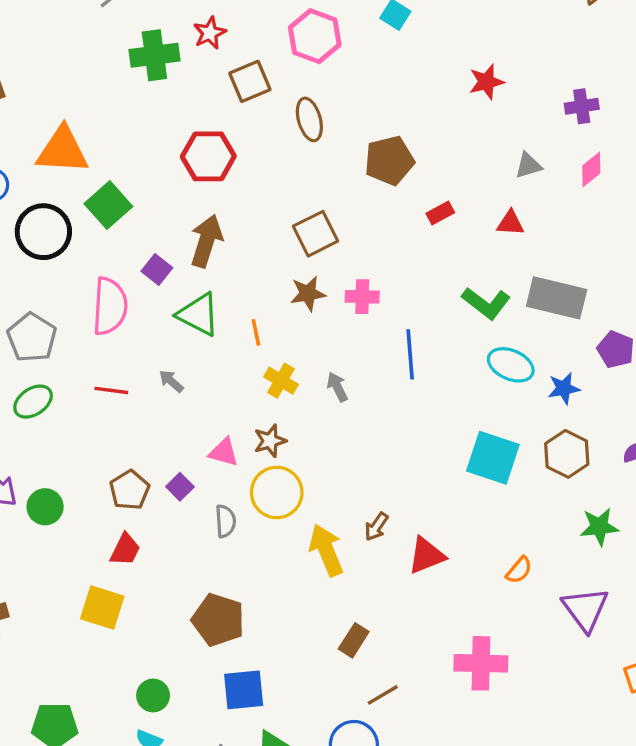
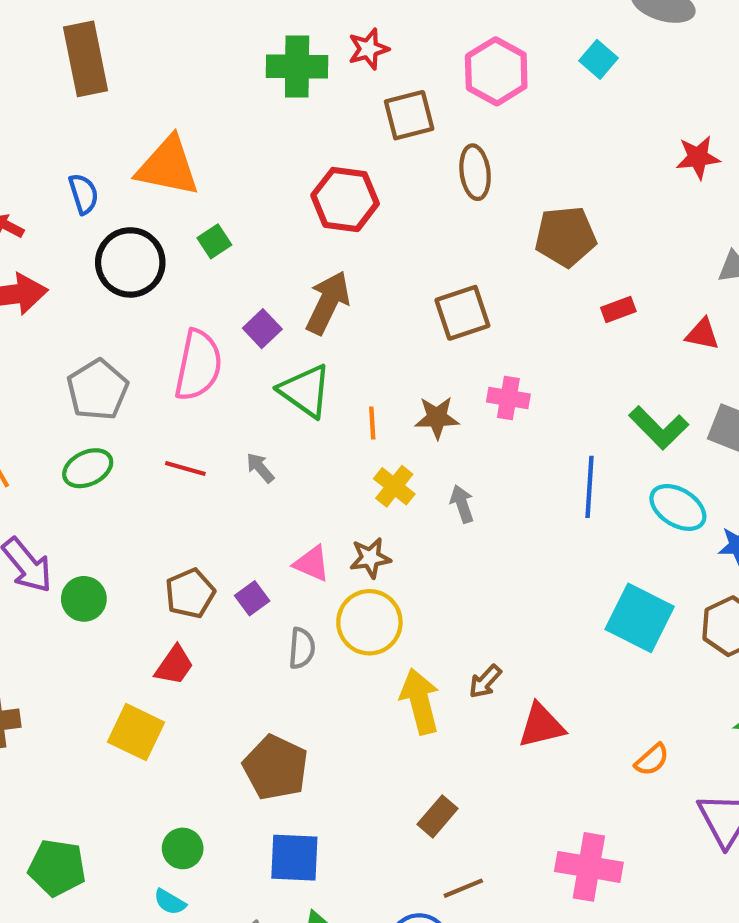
green square: (108, 205) -> (214, 241), size x0.6
brown star: (308, 294) -> (437, 418), moved
blue line: (410, 354) -> (590, 487), moved

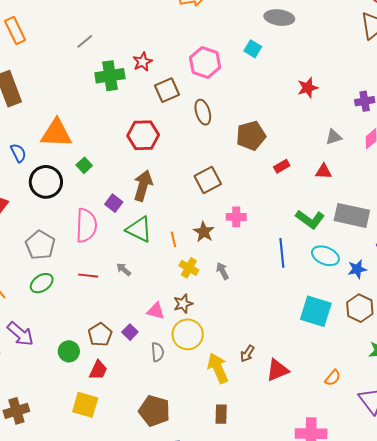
brown star: (437, 418) -> (204, 232), turned -30
green circle: (84, 599) -> (69, 351), moved
brown rectangle: (437, 816) -> (221, 414), moved, turned -30

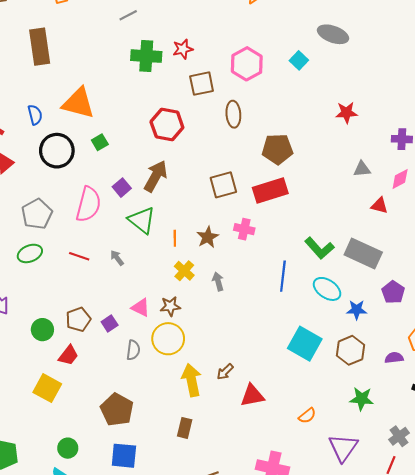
red rectangle: (282, 166) -> (270, 191), moved, size x2.0
red triangle: (324, 171) -> (379, 205), moved

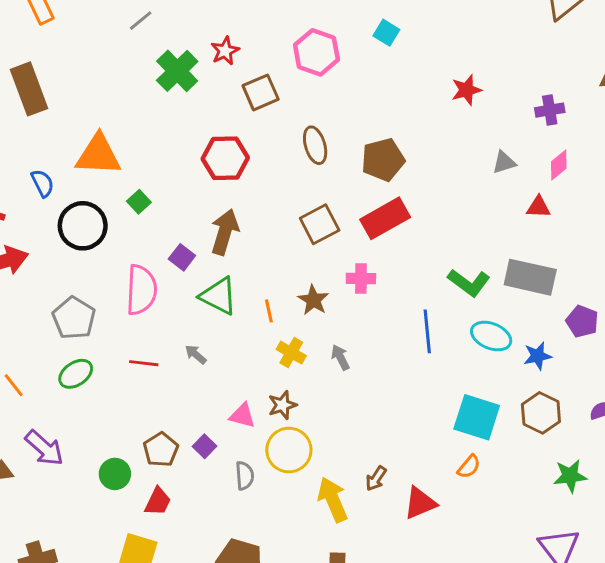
green cross: (146, 56) -> (177, 71), turned -36
brown ellipse: (233, 114) -> (315, 145), moved
orange semicircle: (307, 416) -> (469, 467), moved

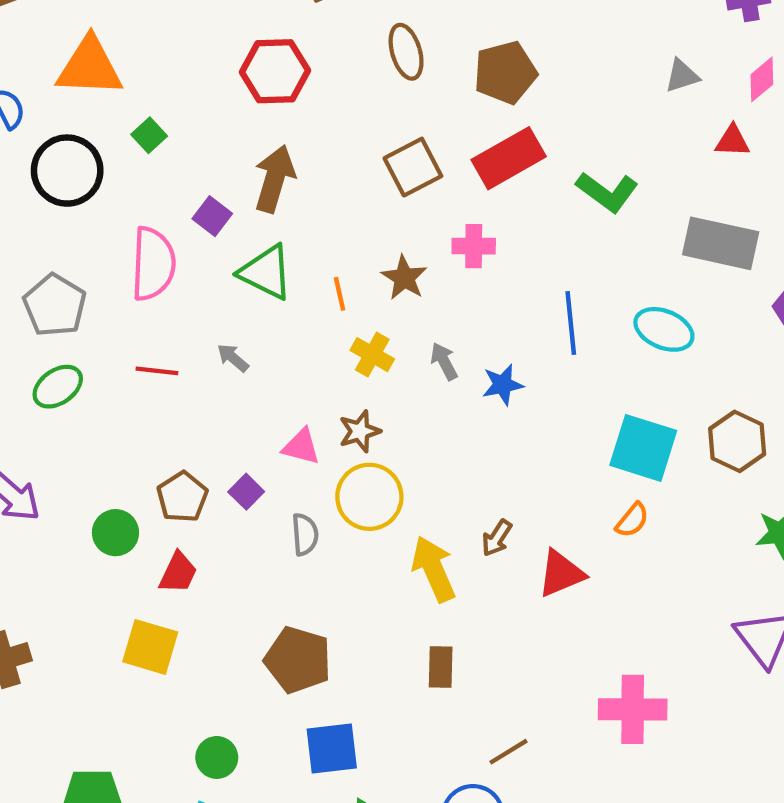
green L-shape: (469, 283) -> (607, 192), moved
blue star: (537, 356) -> (503, 385), moved

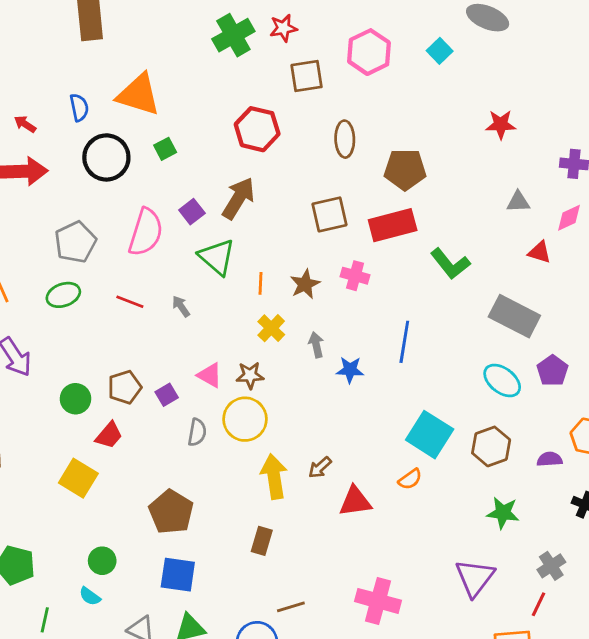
cyan ellipse: (664, 329) -> (502, 380), moved

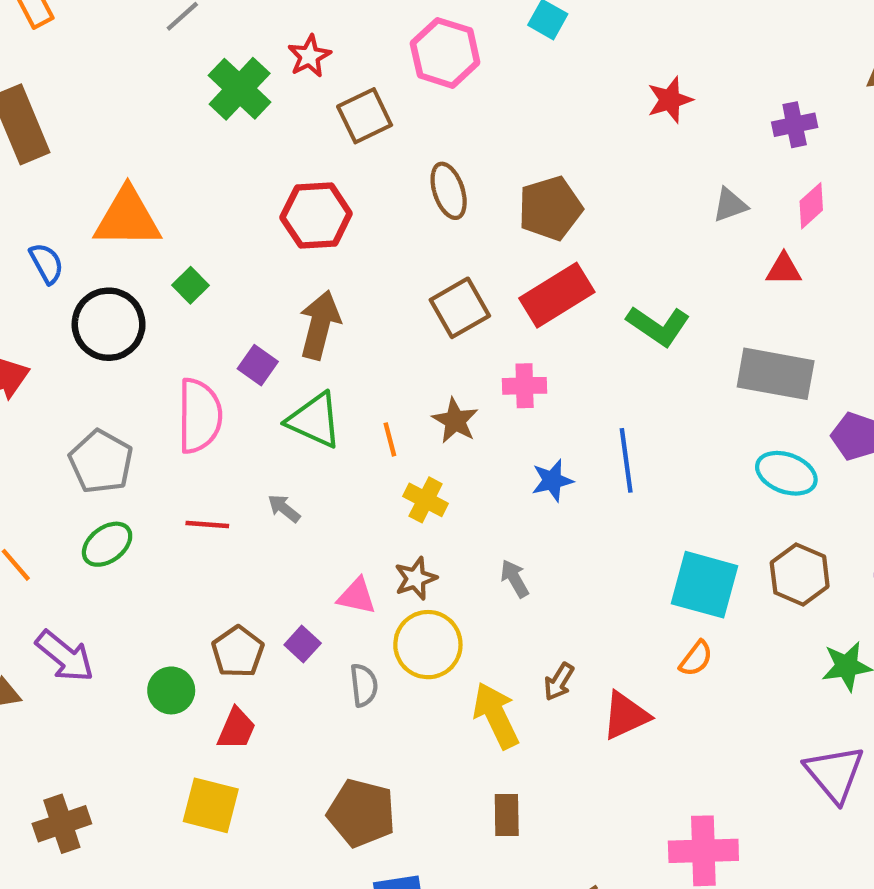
gray arrow: (316, 345) -> (515, 579), moved
blue star: (350, 370) -> (552, 480), moved

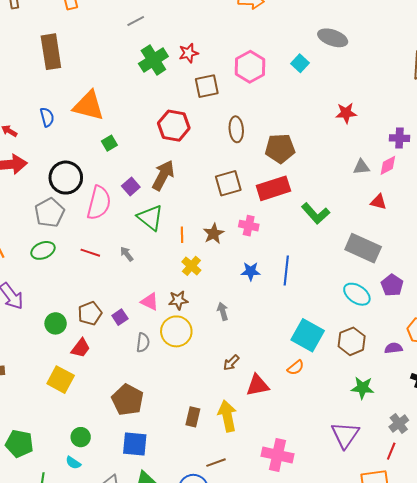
pink diamond: (811, 206) -> (388, 165), moved
black circle: (109, 324) -> (66, 178), moved
yellow arrow: (496, 716) -> (227, 416), moved

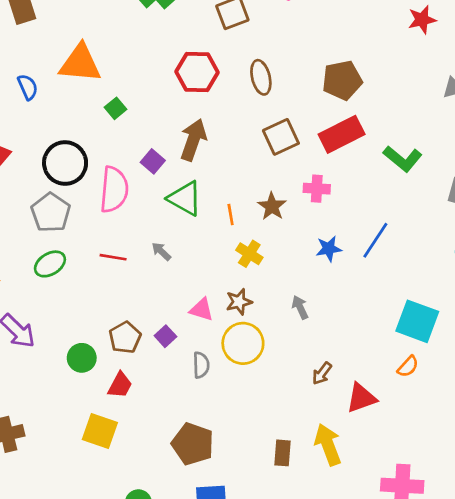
brown ellipse: (236, 129) -> (261, 77), moved
blue line: (286, 271) -> (375, 240), turned 36

